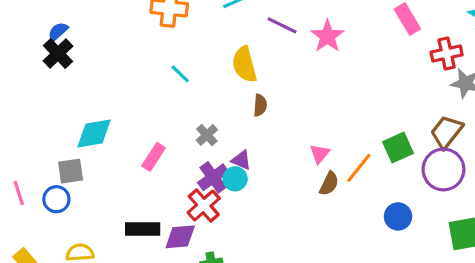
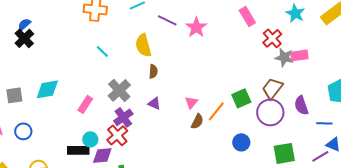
red cross: (447, 53) -> (272, 38), turned -30
gray cross: (207, 135) -> (119, 90), size x1.6
purple triangle: (241, 160) -> (154, 103), moved
gray square: (71, 171) -> (14, 95), moved
cyan circle: (235, 179) -> (90, 139), moved

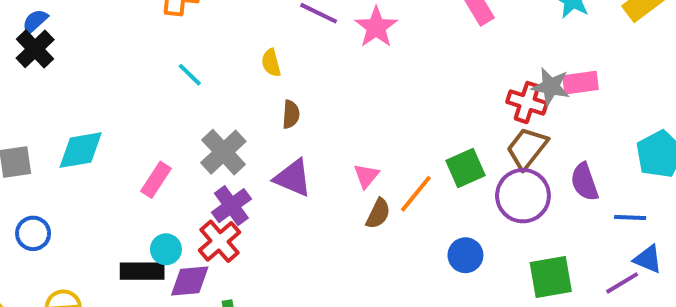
red cross: (272, 38) -> (527, 102), moved, turned -30
yellow semicircle: (143, 45) -> (271, 63), size x0.6
purple triangle: (154, 103) -> (293, 178), size x1.5

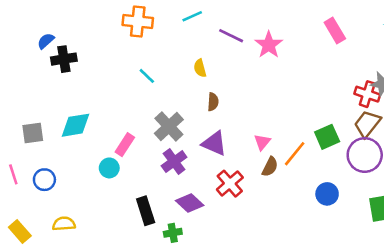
black cross: (35, 49) -> (64, 59), moved, turned 35
red cross: (220, 241) -> (230, 184), moved
cyan circle: (166, 249) -> (109, 168), moved
black rectangle: (142, 271) -> (146, 211), moved, turned 72
purple diamond: (190, 281) -> (190, 203), moved, turned 48

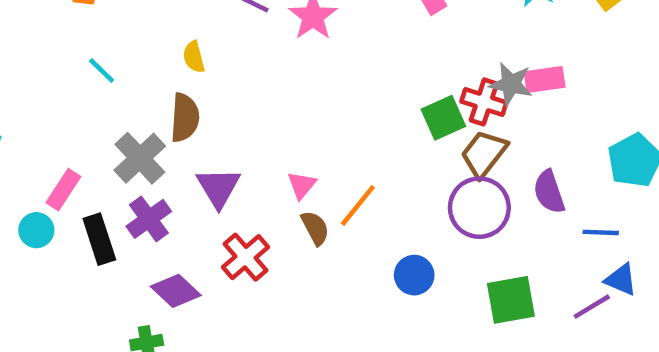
brown semicircle: (213, 102) -> (185, 118), moved, size x1.5
green square: (327, 137) -> (443, 118), moved
purple triangle: (214, 143) -> (218, 187), turned 36
brown semicircle: (270, 167) -> (315, 228), turned -54
black rectangle: (146, 211) -> (99, 239), moved

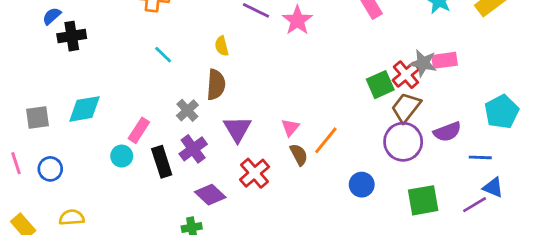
red cross: (484, 102) -> (406, 75), turned 32
gray cross: (140, 158) -> (187, 110), size x0.7
purple semicircle: (549, 192) -> (447, 132), turned -92

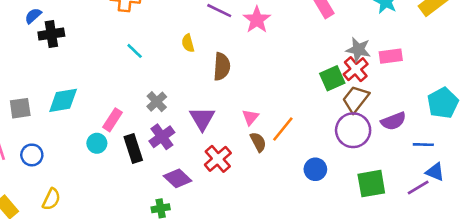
gray star: (423, 63) -> (358, 50), moved
brown semicircle: (216, 85) -> (222, 67), moved
yellow semicircle: (72, 217) -> (51, 199), turned 120

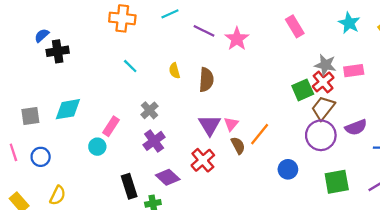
yellow semicircle: (188, 43) -> (174, 71), moved
purple triangle: (202, 119) -> (210, 125), moved
black rectangle: (133, 148) -> (129, 186), moved

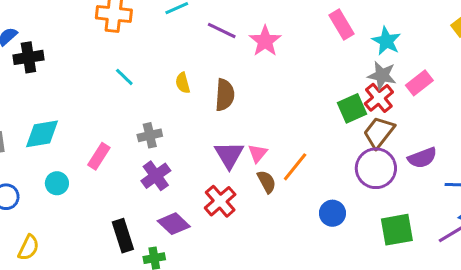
cyan star: (349, 23) -> (386, 41), moved
pink rectangle: (354, 71) -> (419, 83), turned -30
gray cross: (150, 110) -> (150, 135), turned 30
cyan circle: (97, 147) -> (57, 183), moved

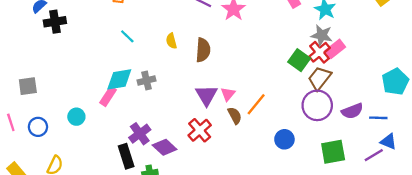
pink rectangle: (419, 83) -> (335, 49), moved
green square: (352, 108) -> (299, 60), turned -30
cyan diamond: (42, 134) -> (119, 79), moved
purple semicircle: (422, 158) -> (352, 111), moved
purple cross: (156, 176) -> (140, 134), moved

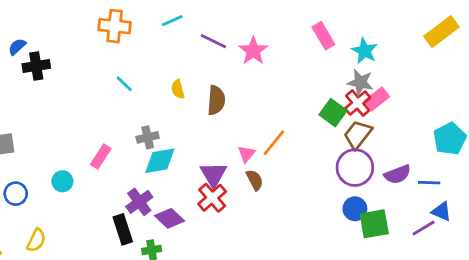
cyan diamond: (119, 79) -> (160, 161), moved
purple triangle: (206, 95) -> (213, 174), moved
orange line: (256, 104) -> (274, 143), moved
blue circle: (284, 139) -> (355, 209), moved

